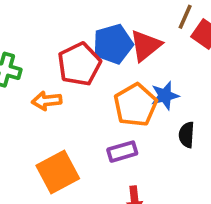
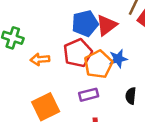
red pentagon: (79, 64) -> (78, 53), moved
black semicircle: (187, 135) -> (131, 96), moved

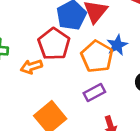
red pentagon: (78, 53) -> (54, 44), moved

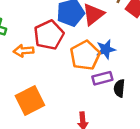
purple rectangle: (94, 93) -> (102, 78), moved

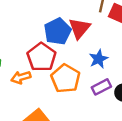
orange pentagon: (85, 55) -> (66, 78), moved

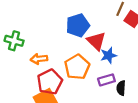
red triangle: (79, 28) -> (96, 41), moved, turned -36
red pentagon: (41, 57) -> (50, 82), moved

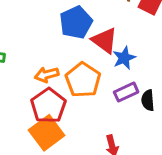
orange arrow: (39, 59) -> (47, 75), moved

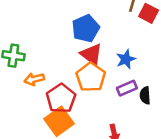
red triangle: (105, 40) -> (91, 54), moved
orange arrow: (47, 75) -> (34, 79), moved

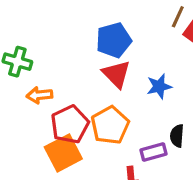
orange pentagon: (91, 77) -> (110, 125), moved
purple rectangle: (127, 88) -> (153, 152), moved

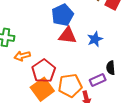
red triangle: (116, 74) -> (67, 36), turned -30
orange pentagon: (110, 125) -> (70, 86), moved, turned 30

